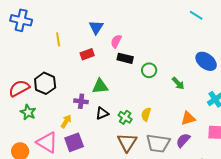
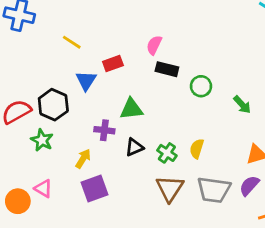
blue triangle: (96, 27) -> (86, 81), moved
yellow line: (58, 39) -> (72, 42), turned -48
green star: (28, 112) -> (42, 140), moved
pink triangle: (47, 142) -> (43, 188), moved, size x0.6

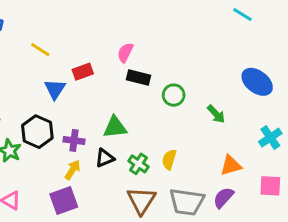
black hexagon: (53, 105) -> (37, 132), moved
green triangle: (131, 109) -> (115, 127), moved
yellow arrow: (83, 159) -> (73, 170), moved

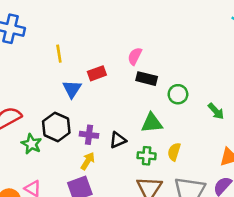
yellow line: (40, 50) -> (59, 54), turned 48
green triangle: (115, 127) -> (152, 123), moved
black triangle: (105, 158) -> (118, 140), moved
green cross: (138, 164) -> (147, 156), turned -30

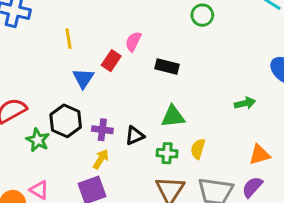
pink semicircle: (135, 56) -> (133, 42), moved
red rectangle: (97, 73) -> (111, 61), turned -36
green circle: (178, 94) -> (202, 15), moved
green arrow: (216, 111) -> (245, 103), turned -60

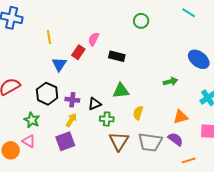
green star: (38, 140) -> (32, 120), moved
green cross: (167, 153) -> (107, 119), moved
purple semicircle: (252, 187) -> (175, 139), turned 84

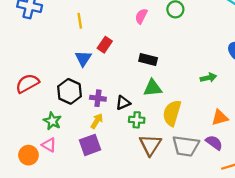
yellow line: (49, 37) -> (80, 21), moved
pink semicircle: (94, 39) -> (141, 16), moved
black rectangle: (117, 56) -> (148, 59), moved
yellow semicircle: (138, 113) -> (172, 113), size x1.6

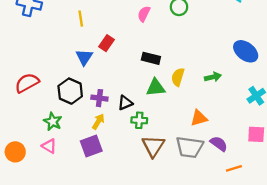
yellow semicircle: (172, 113) -> (178, 77), moved, size x0.7
orange triangle: (220, 118) -> (199, 118), moved
orange circle: (28, 155) -> (15, 152), moved

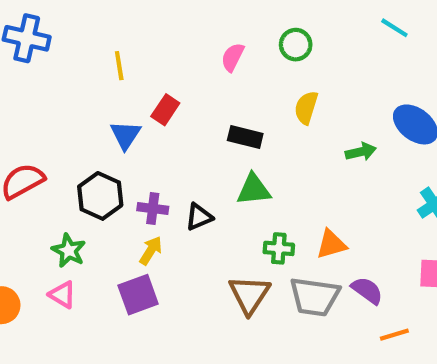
yellow semicircle: (178, 77) -> (306, 108), moved
green arrow: (213, 77) -> (361, 152), moved
green cross: (139, 120) -> (279, 248), moved

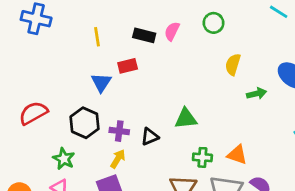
yellow semicircle: (306, 108) -> (233, 64), moved
red rectangle: (165, 110) -> (128, 66), turned 42
black rectangle: (245, 137) -> (144, 35), moved
orange triangle: (331, 244) -> (237, 155), turned 35

